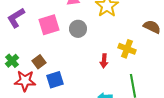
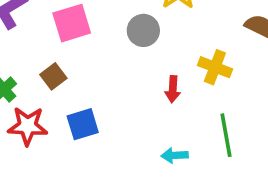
gray circle: (78, 29) -> (143, 30), moved
brown square: (39, 62) -> (53, 76), moved

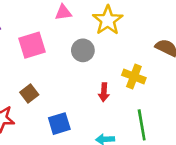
brown square: (53, 76) -> (29, 93), moved
blue square: (83, 124) -> (59, 124), moved

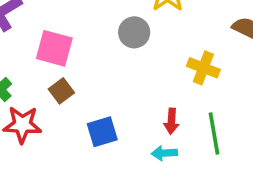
pink square: (32, 45) -> (54, 48), moved, turned 32
red arrow: (104, 92) -> (171, 121), moved

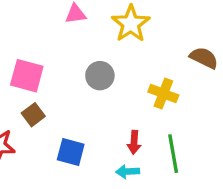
gray circle: (134, 32) -> (100, 76), moved
blue square: (102, 132) -> (71, 152), turned 32

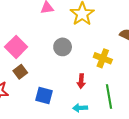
pink square: (27, 76) -> (16, 47), turned 30
red arrow: (134, 142) -> (81, 81), moved

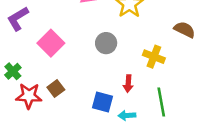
brown square: (20, 72) -> (56, 88), moved
blue square: (44, 95) -> (102, 102), moved

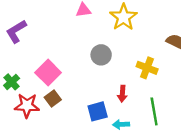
pink square: (51, 43) -> (48, 73), moved
blue square: (102, 102) -> (98, 111), turned -30

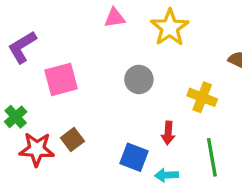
pink square: (48, 73) -> (61, 79), moved, turned 30
blue square: (98, 111) -> (134, 157), turned 36

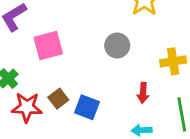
yellow cross: (202, 97) -> (173, 61), turned -30
blue square: (134, 157) -> (87, 107), moved

